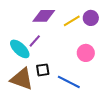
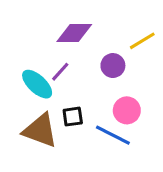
purple circle: (91, 18) -> (113, 66), moved
yellow line: (72, 21) -> (142, 41), moved
pink circle: (86, 53) -> (127, 110), moved

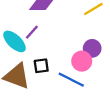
purple circle: (113, 66) -> (92, 48), moved

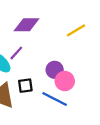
purple circle: (92, 48) -> (55, 70), moved

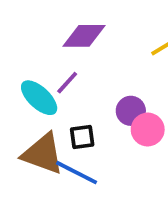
blue line: (55, 99) -> (77, 173), moved

